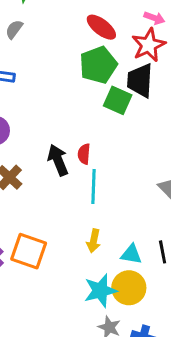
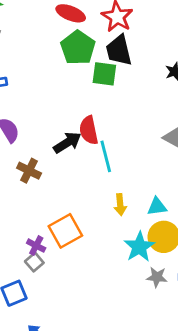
red semicircle: (84, 154) -> (89, 130), size x1.5
black arrow: (58, 160) -> (67, 143), turned 96
orange square: (29, 251) -> (65, 231), turned -32

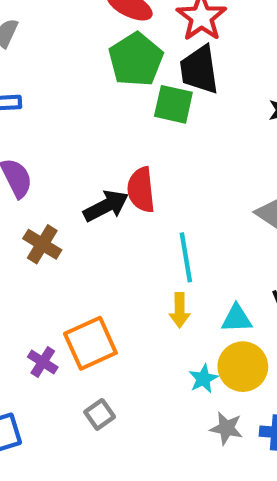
cyan line: (106, 156) -> (186, 257), moved
cyan star: (139, 247) -> (203, 379), size x0.6
gray square: (34, 262) -> (100, 414), moved

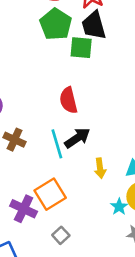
black arrow: (106, 206) -> (77, 138), moved
cyan line: (186, 257) -> (57, 144), moved
purple cross: (43, 362) -> (24, 209), size x1.5

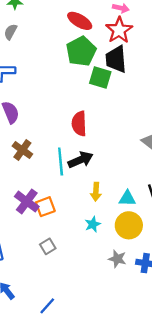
orange square: (50, 194) -> (45, 207), size x0.7
cyan star: (119, 207) -> (93, 224), moved
purple cross: (24, 209) -> (27, 201), moved

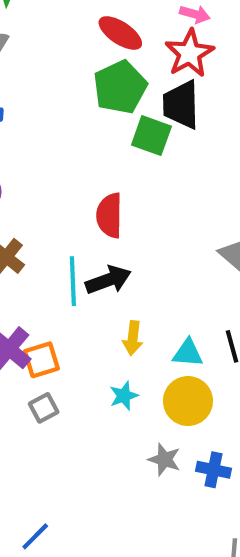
gray square: (48, 246) -> (44, 408), moved

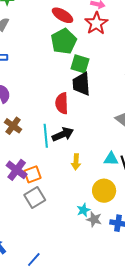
black trapezoid: (181, 105) -> (81, 84), moved
cyan triangle: (188, 353) -> (111, 159), moved
cyan star: (124, 396) -> (83, 210), moved
gray square: (44, 408) -> (35, 198), size x1.5

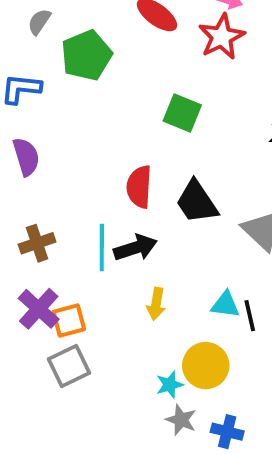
green pentagon: (64, 41) -> (87, 55), moved
black trapezoid: (81, 84) -> (197, 202), moved, turned -35
brown cross: (13, 126) -> (37, 243), moved, turned 30
cyan star: (83, 210) -> (170, 385), moved

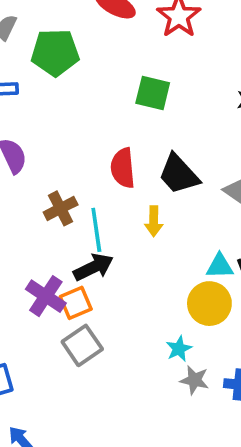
green pentagon: (87, 55) -> (55, 52), turned 30
brown cross: (37, 243) -> (61, 208), moved
black arrow: (135, 248) -> (93, 267), moved
yellow arrow: (156, 304) -> (154, 221), moved
yellow circle: (206, 366) -> (209, 304), moved

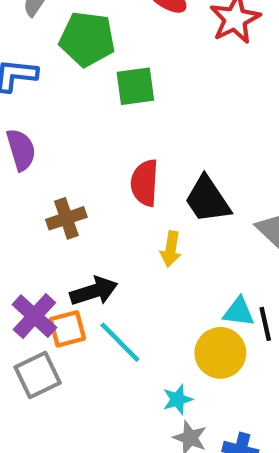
green square: (153, 93) -> (135, 86), moved, turned -30
cyan line: (96, 230) -> (120, 342), moved, turned -45
gray square: (82, 345) -> (38, 375), moved

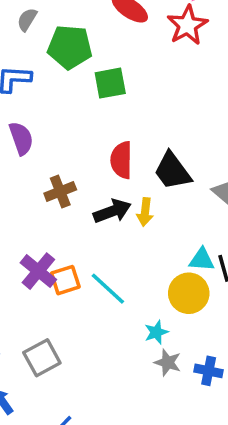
black arrow: (94, 291) -> (112, 211), moved
gray square: (38, 375) -> (42, 358), moved

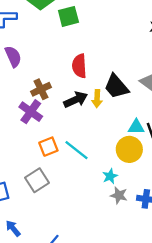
black trapezoid: (172, 171) -> (116, 86), moved
purple cross: (38, 271) -> (31, 112), moved
gray square: (42, 358) -> (37, 180), moved

